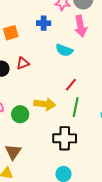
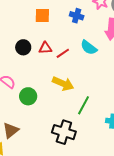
red line: (71, 85) -> (63, 53), moved
yellow arrow: (45, 104) -> (63, 84), moved

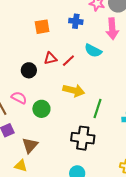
black circle: (23, 47) -> (29, 70), moved

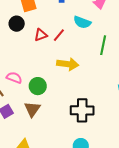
black circle: (29, 70) -> (17, 24), moved
green line: (97, 108) -> (103, 45), moved
brown triangle: (30, 145) -> (32, 109), moved

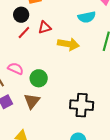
cyan semicircle: (82, 22) -> (87, 17), turned -36
red line: (59, 35) -> (24, 33), moved
yellow arrow: (68, 64) -> (68, 44), moved

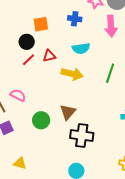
cyan semicircle: (87, 17) -> (81, 48), moved
green circle: (39, 78) -> (41, 120), moved
brown triangle: (32, 101) -> (68, 112), moved

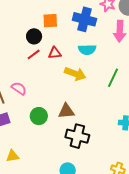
blue cross: (75, 19) -> (85, 19), size x1.6
brown triangle: (68, 112) -> (66, 111), turned 36
yellow triangle: (20, 163) -> (13, 156), turned -32

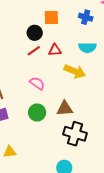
blue cross: (85, 19) -> (86, 17), size x0.6
pink semicircle: (19, 88) -> (37, 83), moved

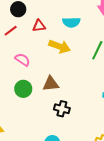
red line: (34, 51) -> (11, 31), moved
black cross: (75, 134) -> (62, 109), size x0.7

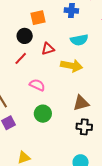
brown triangle: (51, 84) -> (81, 103), moved

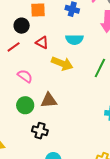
red triangle: (48, 49) -> (42, 43), turned 32
brown triangle: (81, 103) -> (49, 100), moved
black cross: (84, 127) -> (40, 131), moved

